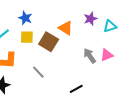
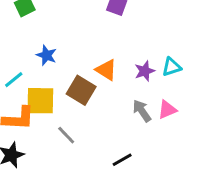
purple star: (90, 19) -> (145, 71), moved
yellow square: (27, 37) -> (40, 101), moved, size x1.5

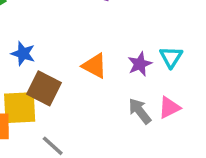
cyan triangle: (172, 67) -> (171, 57), turned -36
brown square: (81, 90) -> (44, 88), moved

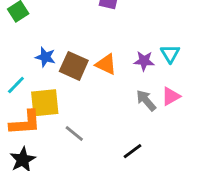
purple star: (140, 64) -> (144, 61), turned 30
brown square: (44, 88) -> (74, 66), moved

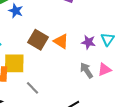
blue star: (45, 57) -> (16, 11), moved

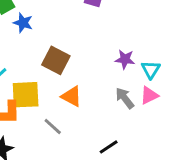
cyan triangle: (108, 39) -> (151, 69), moved
orange triangle: (61, 41) -> (72, 96), moved

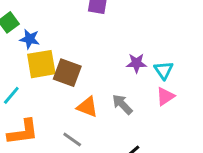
yellow square: (26, 95) -> (41, 64), moved
gray arrow: (125, 98) -> (122, 104), moved

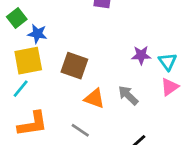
yellow square: (41, 64) -> (28, 61), moved

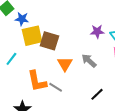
yellow square: (28, 61) -> (32, 36), moved
orange triangle: (94, 98) -> (65, 64), turned 42
orange L-shape: (33, 124) -> (37, 81), moved, turned 90

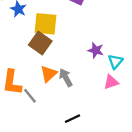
yellow square: (32, 36) -> (46, 24), moved
gray arrow: (89, 61) -> (66, 78), moved

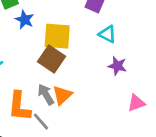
cyan triangle: (115, 62) -> (107, 34), moved, turned -42
gray arrow: (66, 78) -> (46, 94), moved

